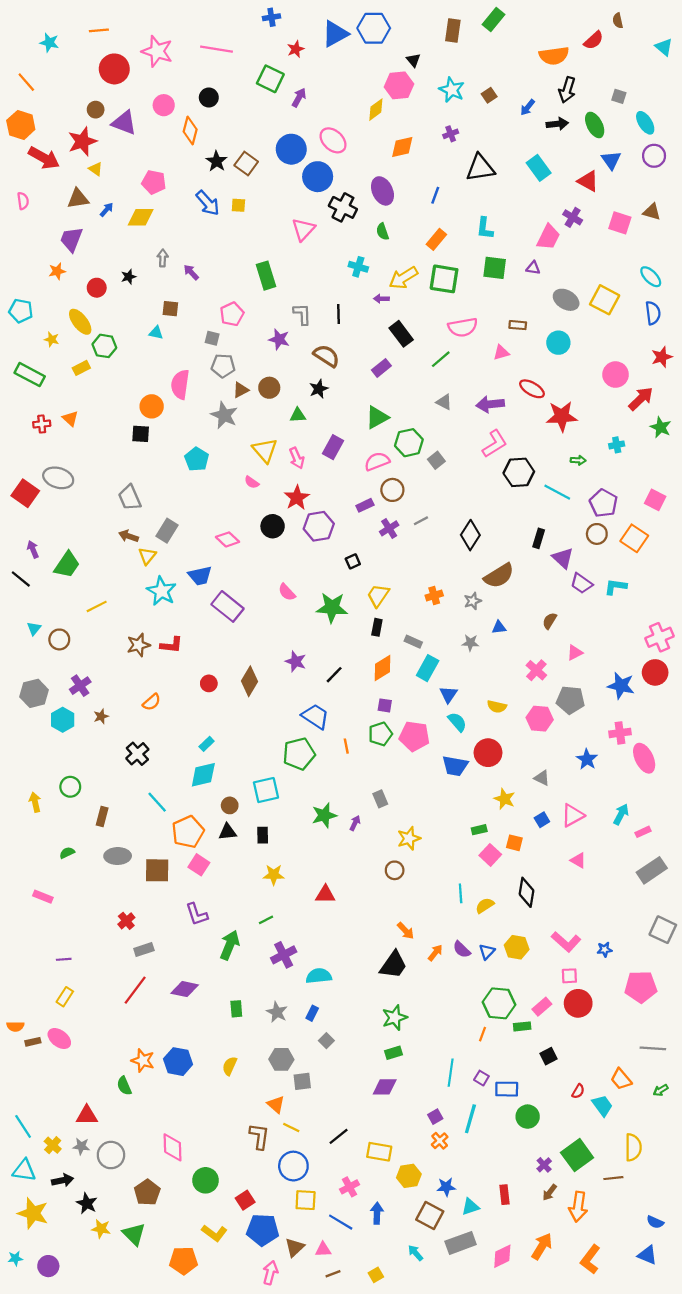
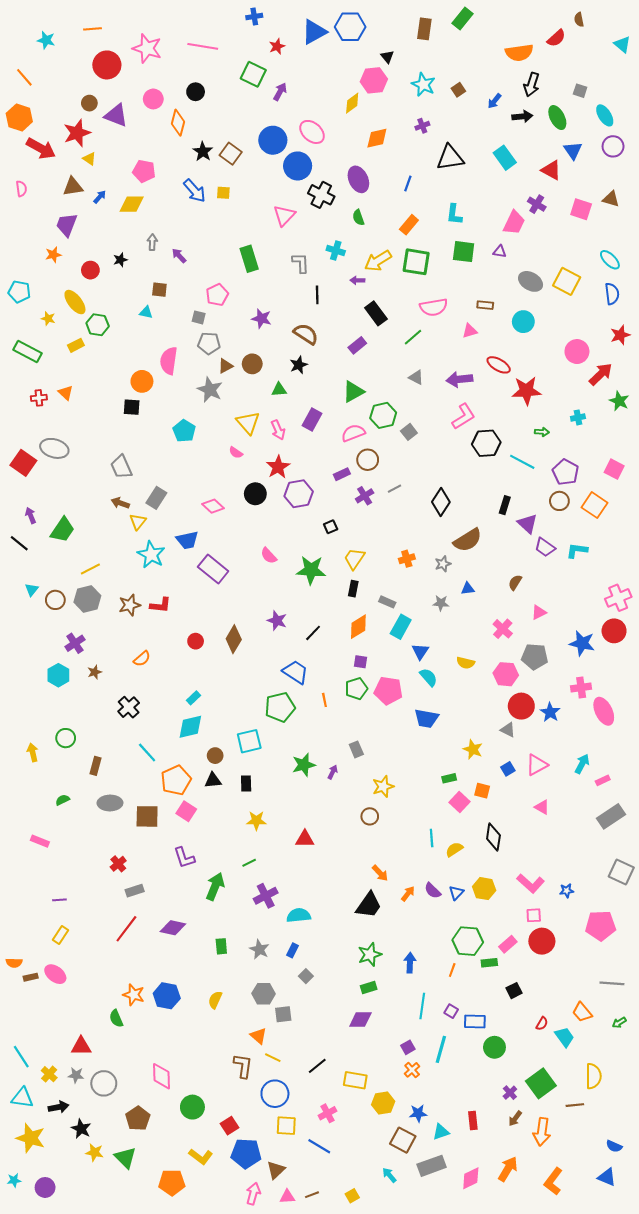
gray L-shape: (302, 314) -> (301, 263), moved
gray hexagon: (34, 693) -> (87, 599), moved
red circle: (488, 753) -> (521, 706), moved
blue arrow: (377, 1213) -> (410, 963), moved
pink triangle: (323, 1250) -> (287, 1197), moved

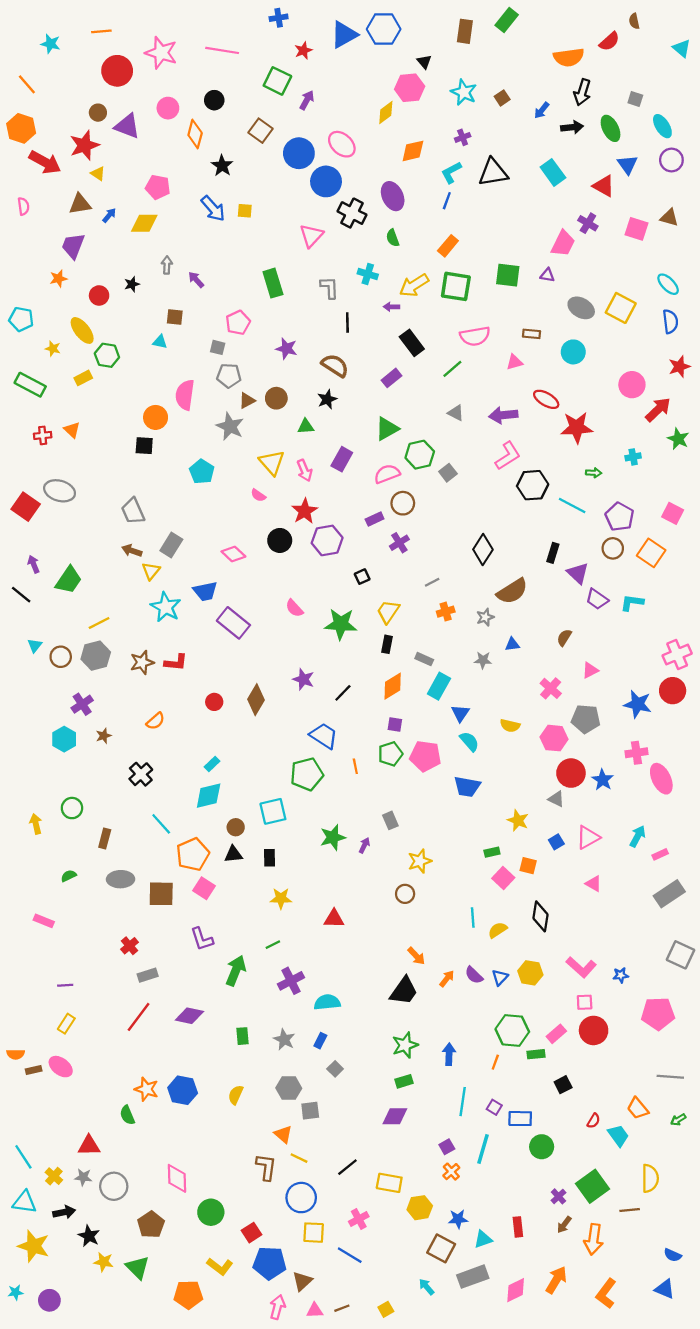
brown square: (231, 154) -> (261, 131), moved
cyan L-shape: (454, 214) -> (451, 172), moved, turned 55
gray line: (394, 489) -> (432, 582), moved

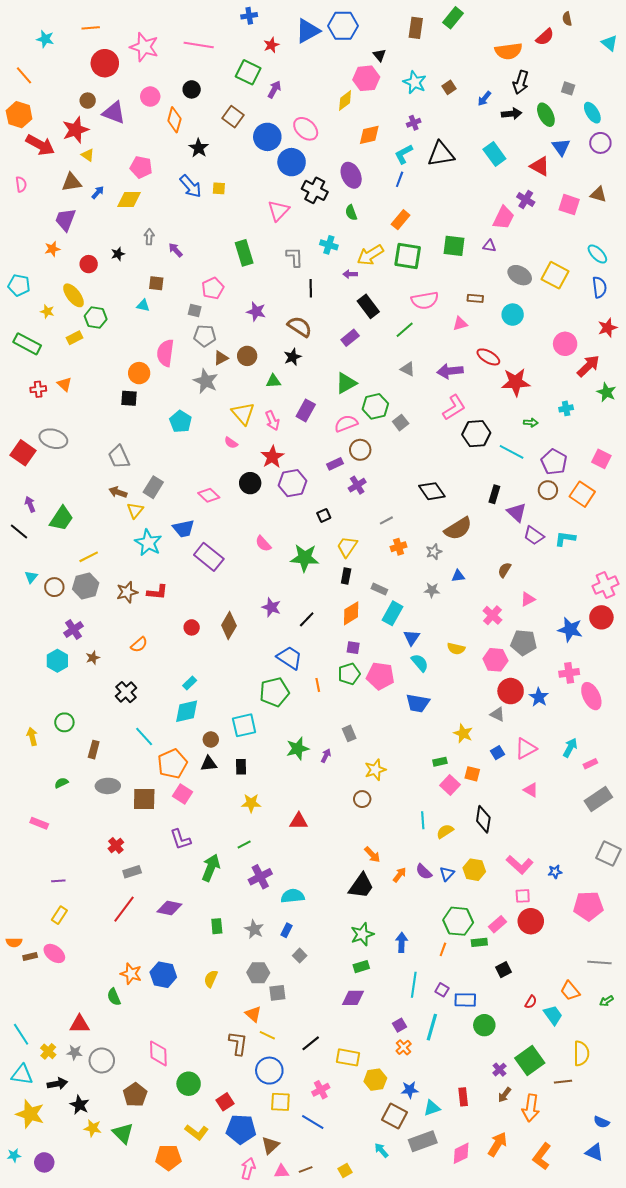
black diamond: (483, 550) -> (432, 491), turned -68

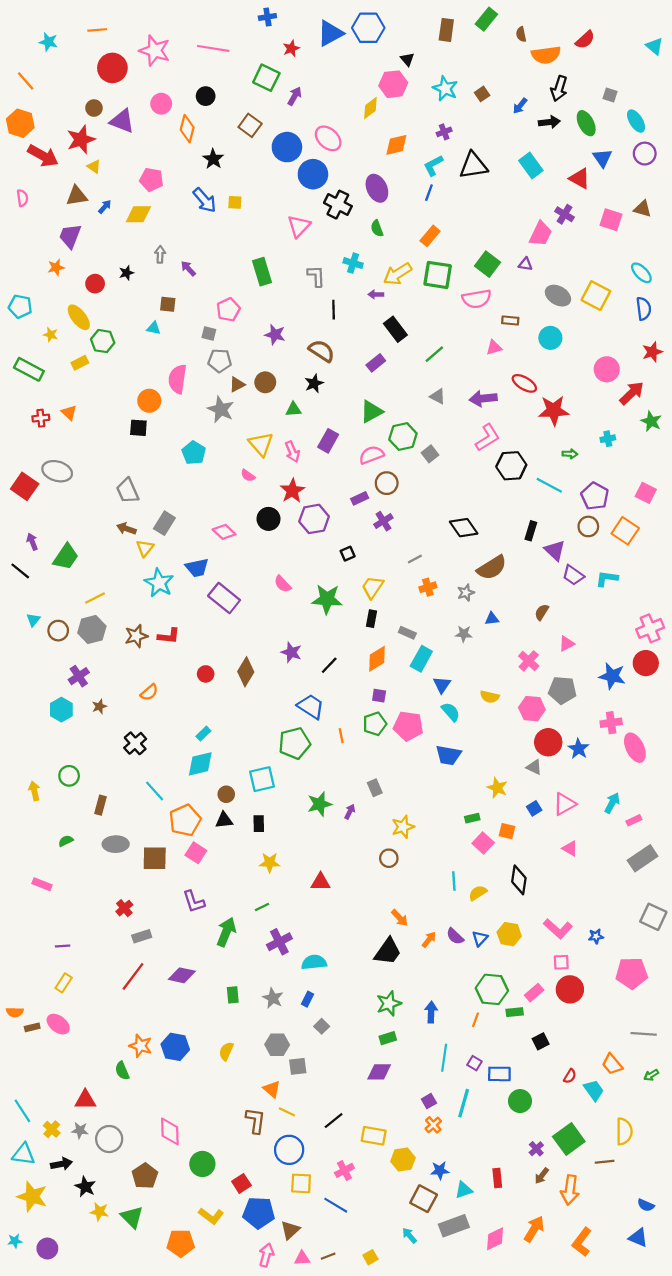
brown semicircle: (567, 19) -> (521, 34), moved
green square: (454, 246) -> (487, 264), turned 30
pink semicircle: (425, 300) -> (477, 299), moved

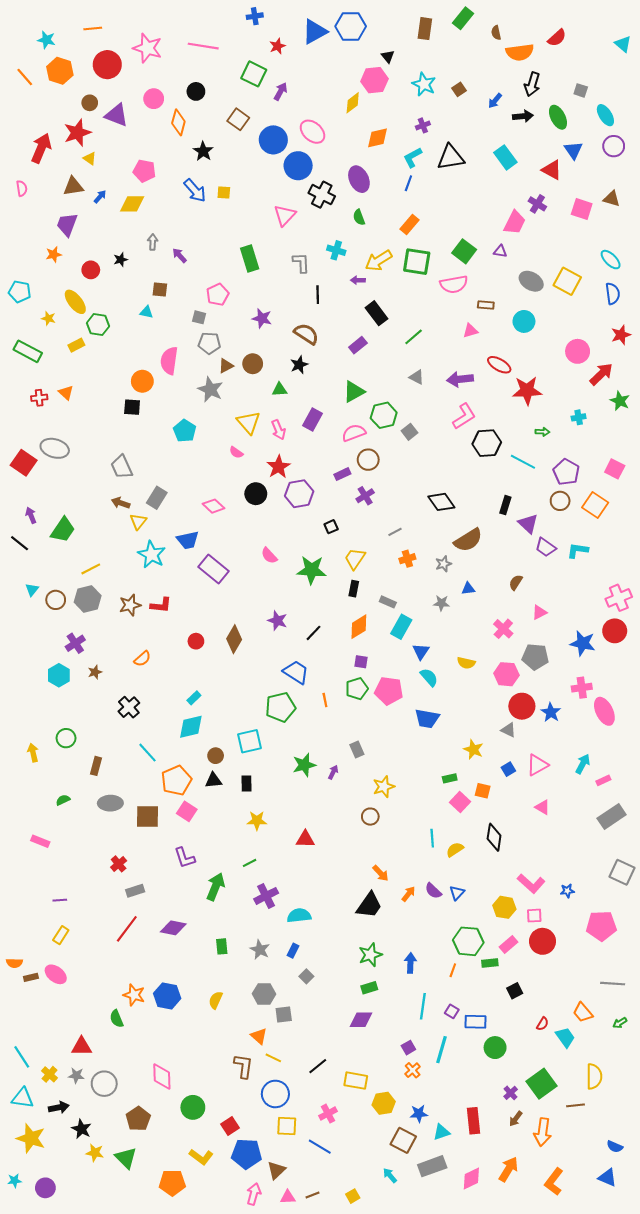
orange hexagon: (20, 123) -> (60, 71), moved
red arrow: (43, 156) -> (41, 148), turned -96
yellow hexagon: (509, 934) -> (504, 907), moved
red rectangle: (497, 1178) -> (473, 1121), size x1.4

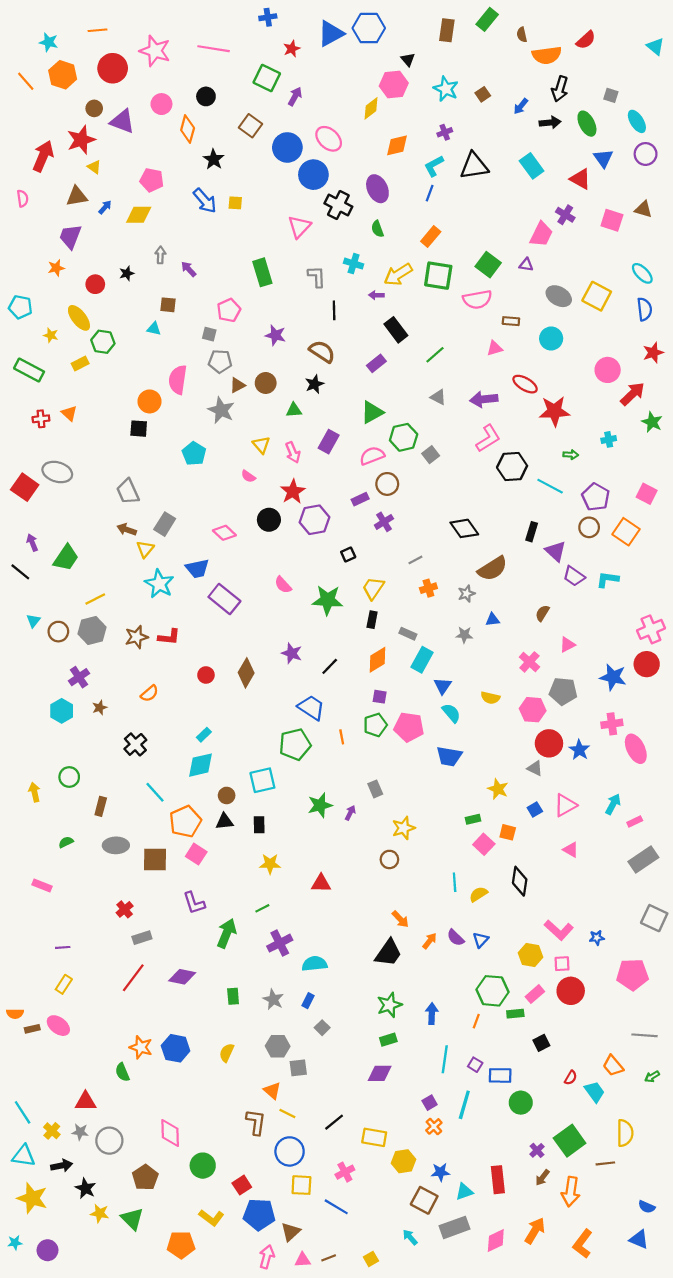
yellow triangle: (249, 423) -> (261, 445), size x0.7

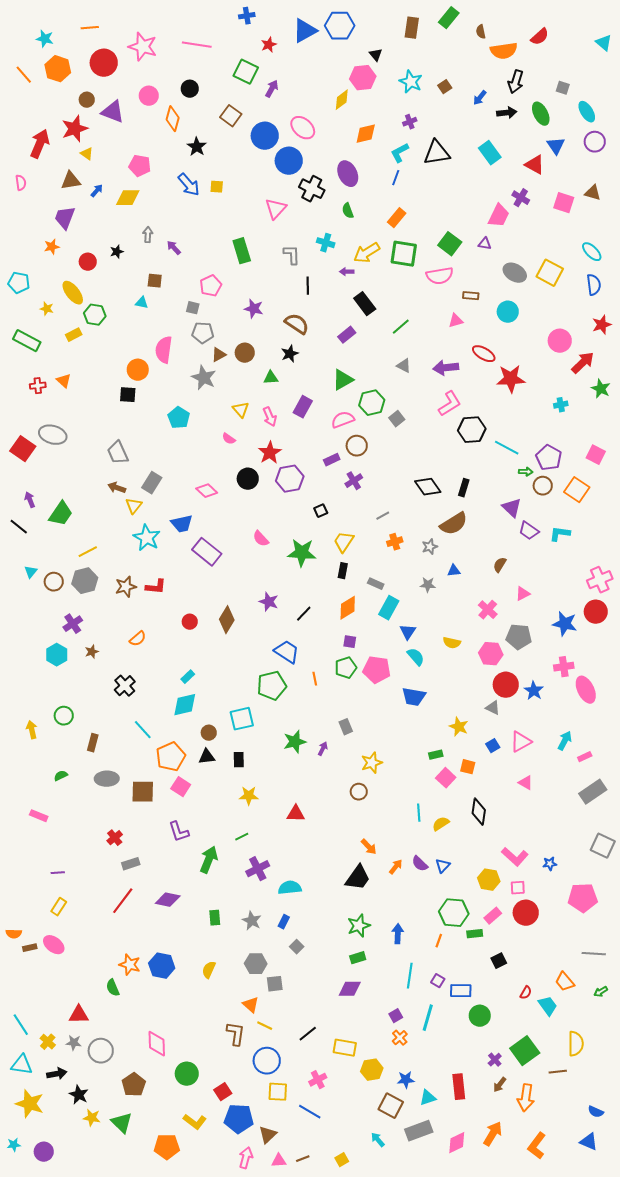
green arrow: (571, 455) -> (526, 472), moved
black rectangle: (532, 532) -> (464, 488), moved

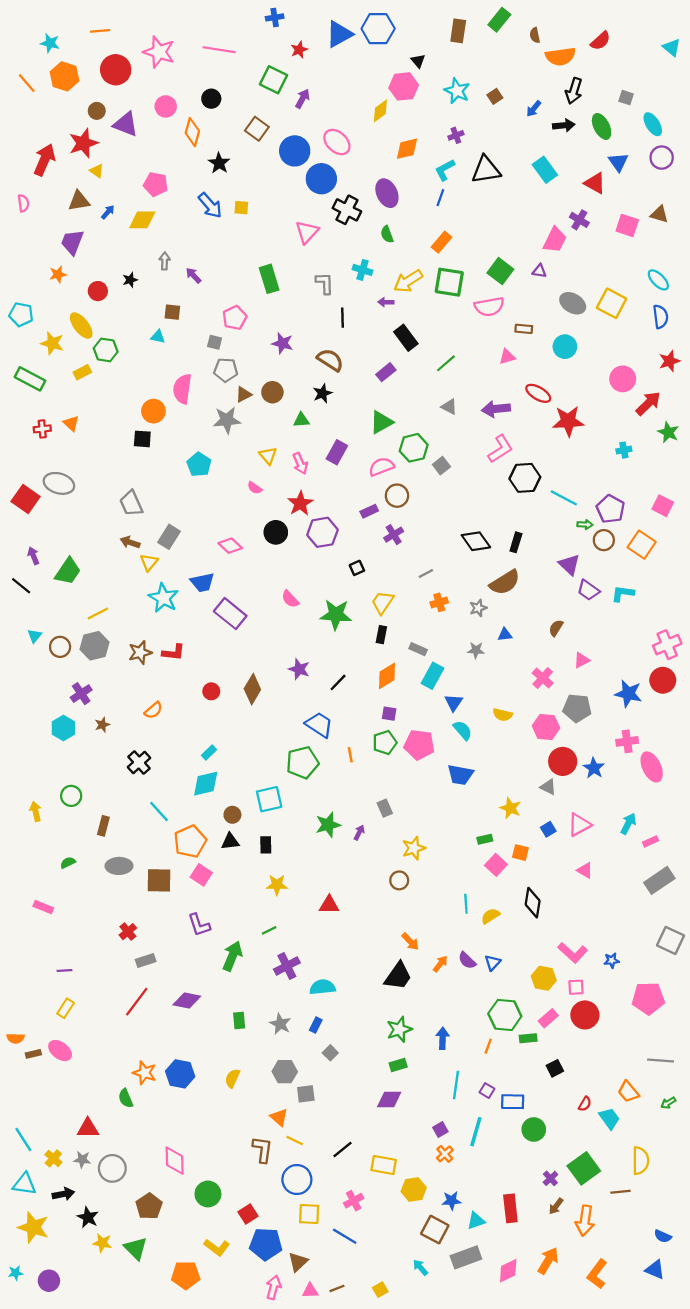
yellow star: (47, 309) -> (52, 343), size x1.5
gray star: (204, 378) -> (227, 420), turned -30

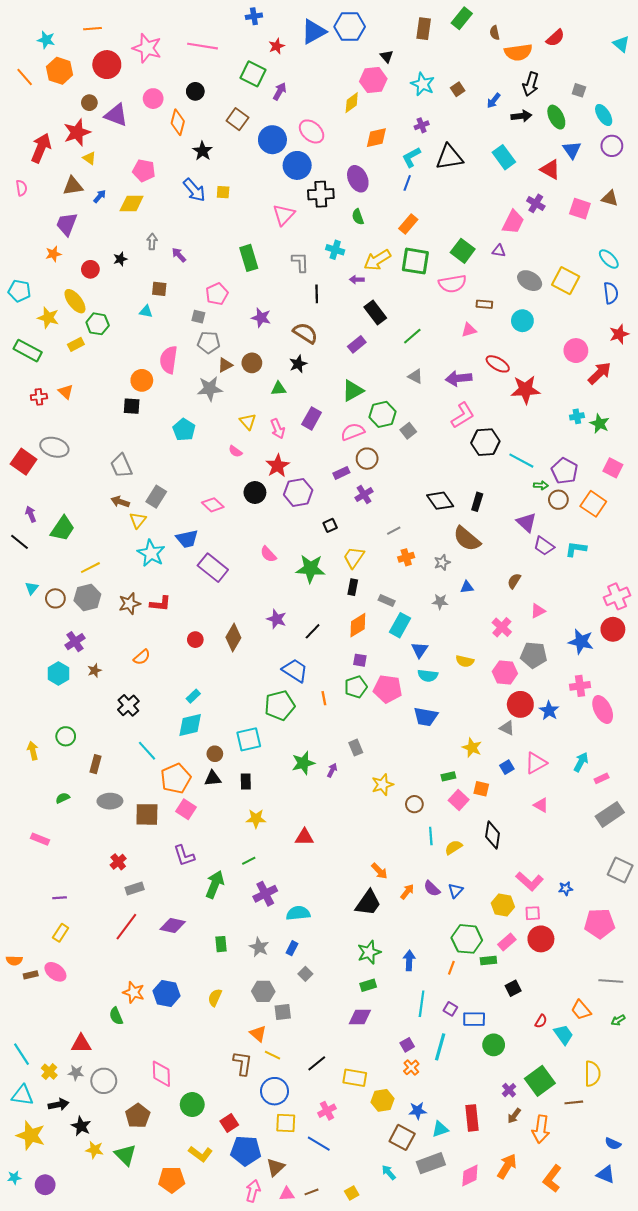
black cross: (347, 210) -> (321, 194), turned -30
green star: (668, 432) -> (600, 424), moved
brown semicircle: (505, 582) -> (467, 539), turned 72
cyan semicircle: (463, 730) -> (428, 676), turned 138
brown circle: (399, 880) -> (414, 804), moved

